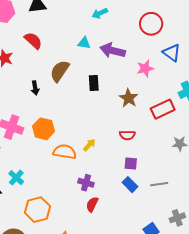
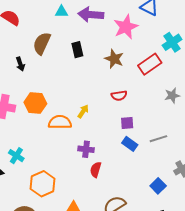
pink star: (145, 68) -> (126, 27), size x1.4

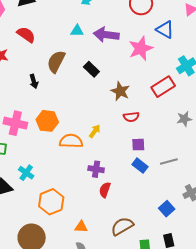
black rectangle: (77, 50) -> (91, 69), turned -35
brown star: (114, 59) -> (120, 91), moved

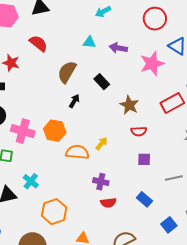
purple arrow: (106, 35) -> (118, 48), size x0.7
black arrow: (34, 81) -> (74, 101), moved, turned -136
blue rectangle: (140, 166) -> (144, 199), moved
red semicircle: (105, 190) -> (108, 203), turned -119

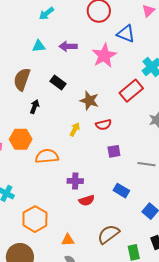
yellow arrow: (101, 144) -> (75, 129), moved
gray line: (174, 178) -> (146, 164), turned 30

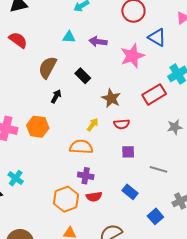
orange semicircle: (47, 156) -> (81, 147), moved
orange hexagon: (35, 219) -> (66, 199), moved

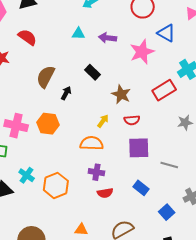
brown semicircle: (48, 67) -> (46, 77), moved
purple square: (128, 152) -> (139, 148), size x1.6
orange hexagon: (66, 199) -> (56, 185), moved

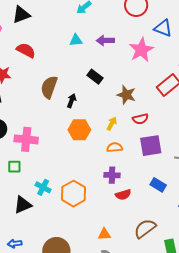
orange hexagon: (48, 124) -> (79, 130), moved
orange semicircle: (92, 143) -> (115, 147), moved, size x0.7

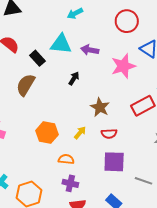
cyan triangle: (76, 40) -> (61, 44), size x1.6
black rectangle: (95, 77) -> (37, 58), moved
black arrow: (72, 101) -> (74, 78), moved
orange semicircle: (115, 147) -> (66, 159), moved

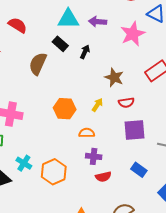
black rectangle: (37, 58) -> (60, 44), moved

